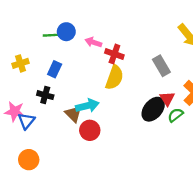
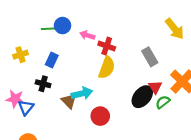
red circle: (90, 130) -> (100, 116), moved

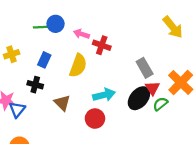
gray rectangle: (150, 57) -> (145, 68), moved
yellow semicircle: (107, 68) -> (78, 66), moved
cyan arrow: (82, 93) -> (104, 95), moved

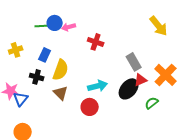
pink arrow: (81, 34) -> (69, 27), moved, turned -32
yellow semicircle: (78, 66) -> (61, 70), moved
red triangle: (152, 88) -> (141, 80), turned 40
green semicircle: (160, 104) -> (152, 103), moved

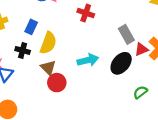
red triangle: (141, 80) -> (141, 49), moved
green semicircle: (152, 103) -> (140, 92), moved
red circle: (90, 107) -> (57, 83), moved

